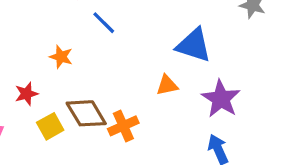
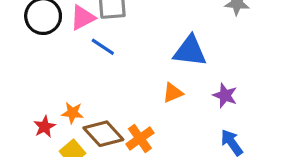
orange star: (61, 57) -> (72, 113), moved
purple star: (221, 99) -> (225, 95), size x0.7

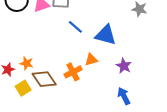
blue line: (103, 47) -> (75, 27), moved
orange cross: (140, 138) -> (73, 72), moved

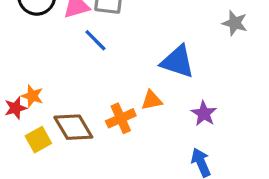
blue line: (75, 27) -> (95, 40), moved
orange star: (27, 63) -> (32, 96), moved

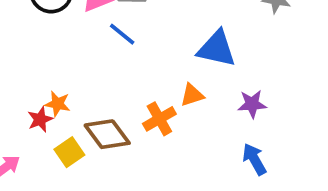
purple star: (204, 114) -> (252, 104), turned -30

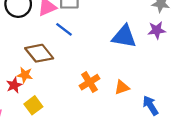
orange triangle: (192, 95) -> (122, 87), moved
purple star: (252, 104) -> (157, 30), moved
brown diamond: (107, 134) -> (39, 53), moved

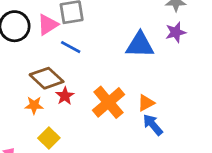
orange cross: (90, 82) -> (108, 102), size x1.4
red star: (14, 85) -> (65, 96), moved
blue arrow: (150, 105) -> (153, 125), moved

